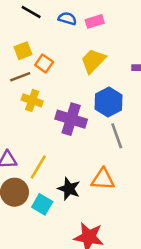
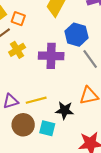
yellow cross: (32, 100) -> (17, 50), turned -35
yellow line: (38, 167) -> (36, 100), turned 60

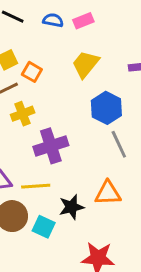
purple cross: (51, 56) -> (51, 146), moved, turned -30
black star: (65, 110) -> (71, 207), turned -30

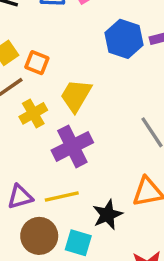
yellow trapezoid: (86, 64) -> (76, 96), moved
blue hexagon: (106, 108) -> (124, 39), moved

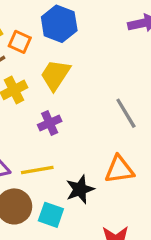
blue hexagon: (124, 39) -> (59, 24), moved
purple cross: (72, 146) -> (50, 123), size x0.6

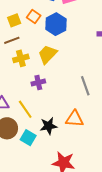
orange square: (20, 42) -> (34, 17), moved
yellow line: (37, 170) -> (25, 109), turned 54

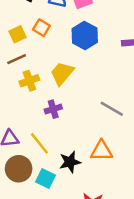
blue hexagon: (56, 24) -> (85, 36), moved
gray line: (85, 86) -> (112, 109), turned -36

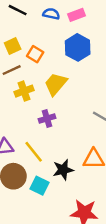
orange square: (41, 28) -> (35, 54), moved

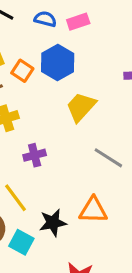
blue hexagon: (78, 47) -> (58, 63), moved
yellow trapezoid: (56, 84) -> (81, 107), moved

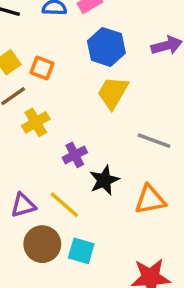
blue hexagon: (58, 63) -> (106, 47), moved
black star: (53, 223) -> (104, 180), moved

